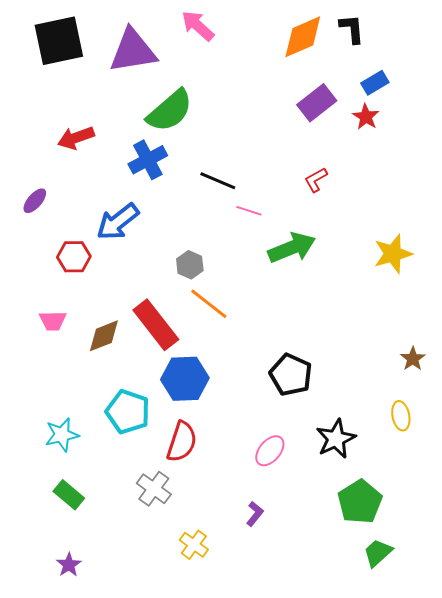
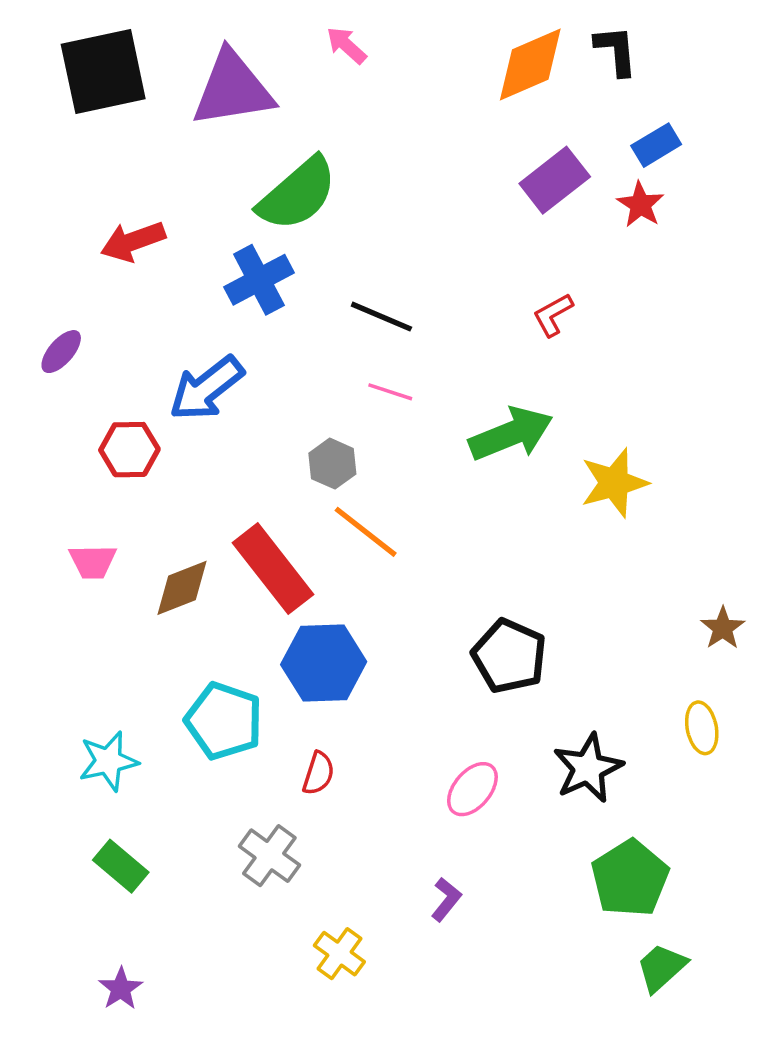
pink arrow: (198, 26) -> (346, 45), size x0.7
pink line: (249, 211) -> (390, 392), moved
yellow star: (393, 254) -> (614, 483), moved
red semicircle: (182, 442) -> (318, 773), size x0.6

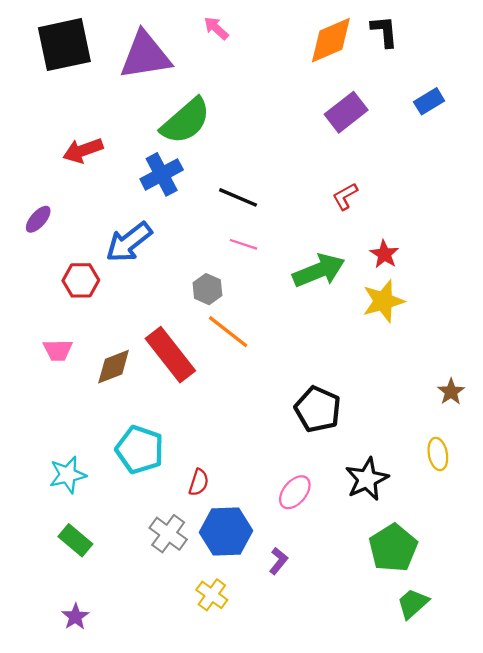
blue rectangle: (656, 145) -> (429, 101), moved
red star: (640, 205) -> (384, 254), moved
blue hexagon: (324, 663) -> (226, 532), moved

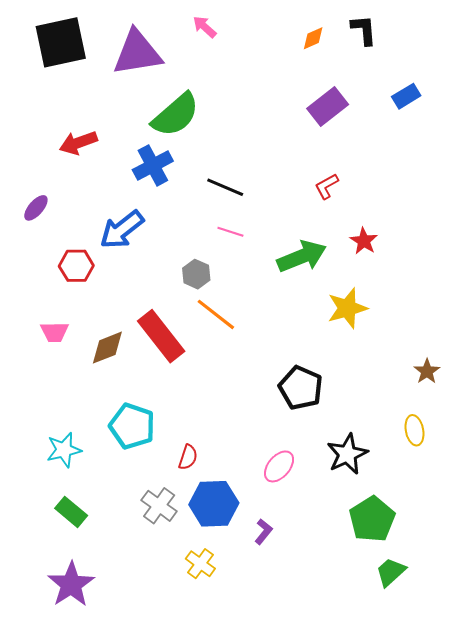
orange diamond: (331, 40) -> (313, 38), size x0.5
yellow star: (383, 301) -> (347, 308), moved
purple star: (75, 617) -> (71, 584), size x1.8

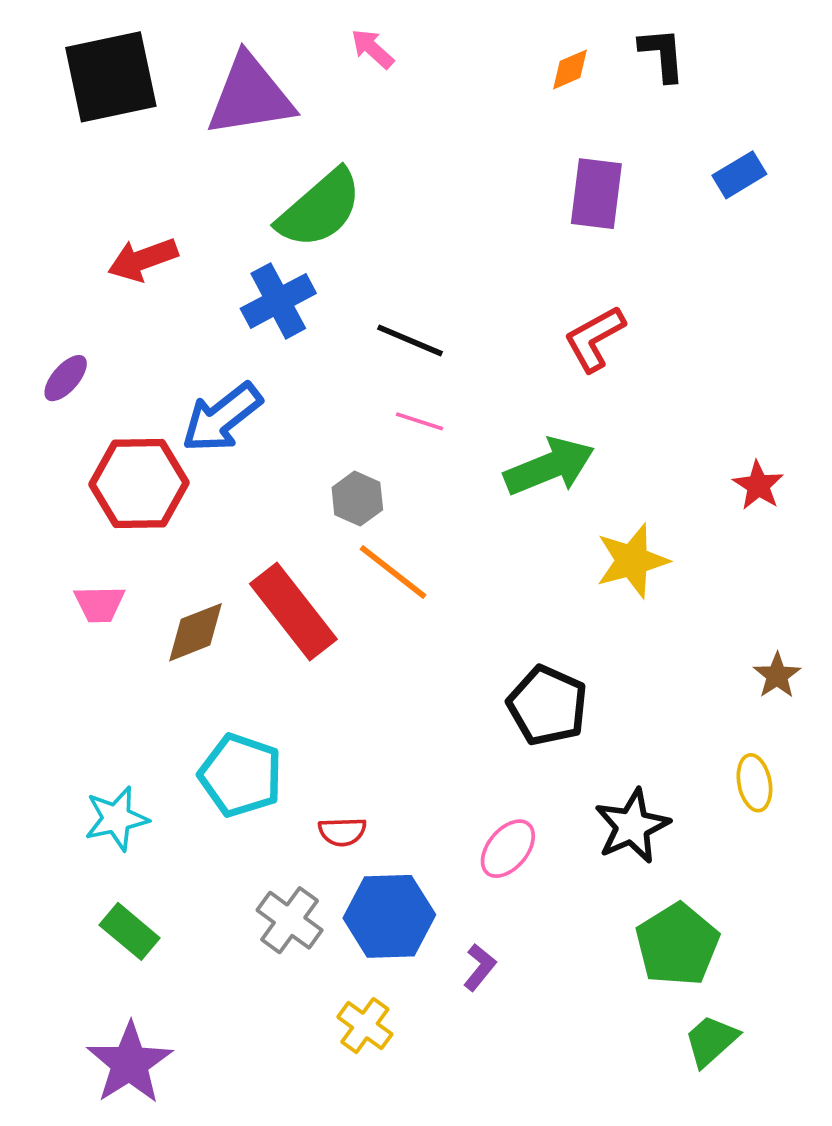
purple rectangle: (328, 107) -> (596, 194), turned -45
red L-shape: (327, 186) -> (594, 339), size x1.4
red star: (364, 241) -> (758, 485), moved
red hexagon: (76, 266) -> (139, 484), size x1.5
red semicircle: (188, 457) -> (342, 832), turned 70

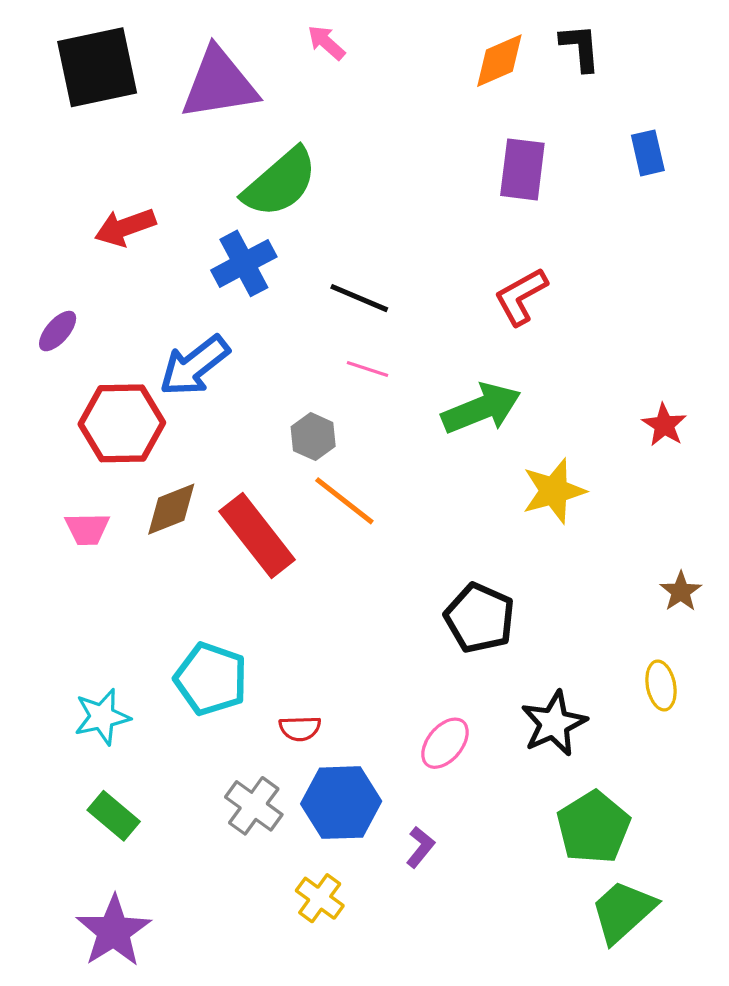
orange diamond: (570, 69) -> (499, 61), size x1.5
blue rectangle: (739, 175) -> (648, 153), turned -72
brown diamond: (195, 632) -> (171, 509), moved
green trapezoid: (711, 1041) -> (623, 911), size x1.4

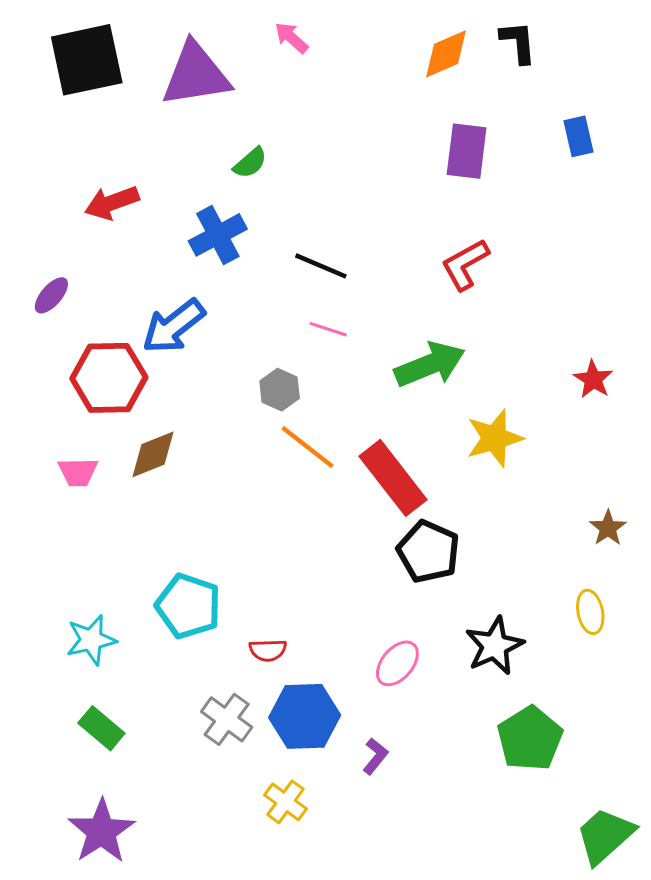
green semicircle: (280, 183) -> (250, 163), size x0.5
red rectangle: (257, 535) -> (393, 478), moved
green trapezoid: (623, 911) -> (605, 836), moved

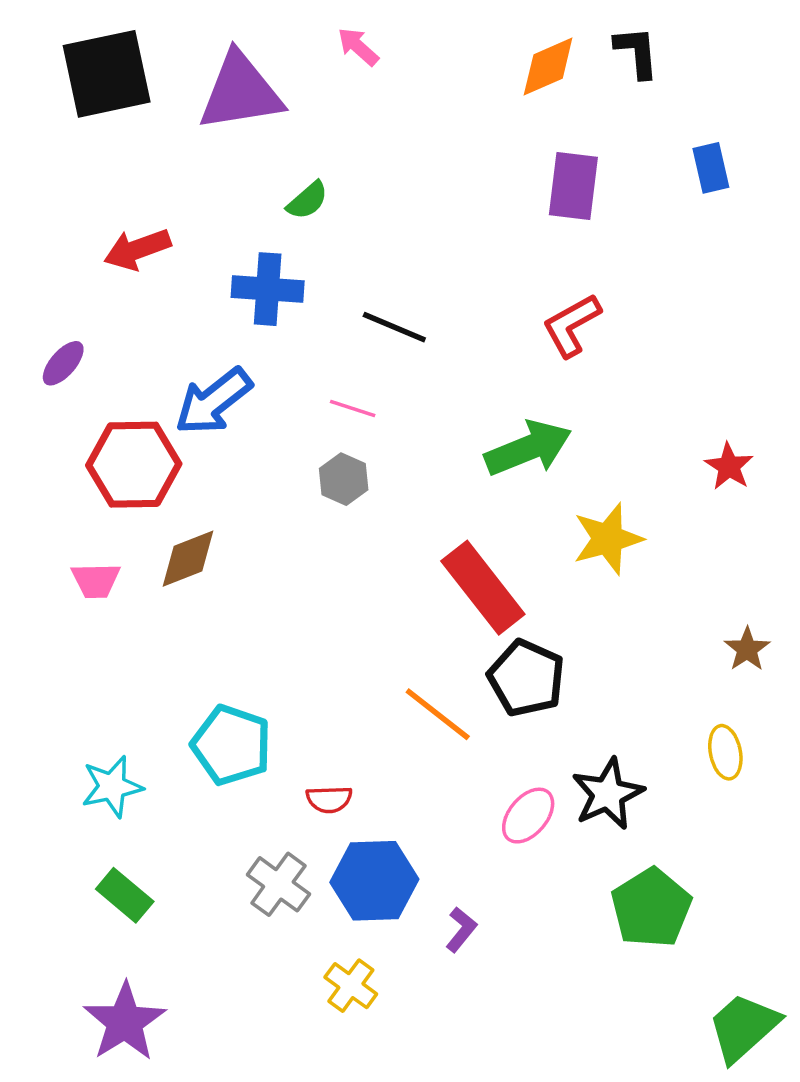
blue cross: (218, 235) -> (268, 289), turned 32
pink line: (328, 329) -> (353, 408), moved
orange line: (308, 447) -> (438, 714), moved
pink ellipse: (397, 663) -> (528, 816), moved

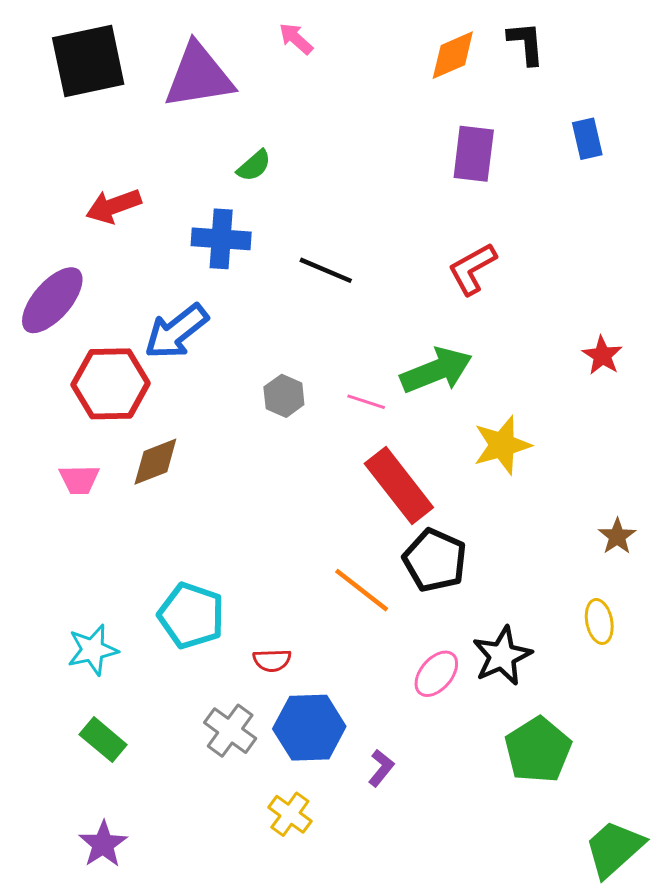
purple ellipse: (63, 363) -> (52, 300), size x1.8
pink line: (353, 408) -> (366, 402), moved
red star: (729, 466) -> (602, 355), moved
purple star: (125, 1022) -> (103, 844), size x0.7

